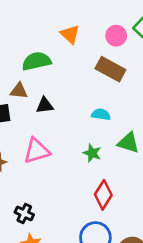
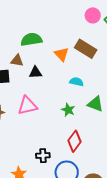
orange triangle: (70, 34) -> (62, 54), moved
pink circle: (116, 36) -> (93, 15), moved
black cross: (24, 214) -> (43, 156), moved, turned -32

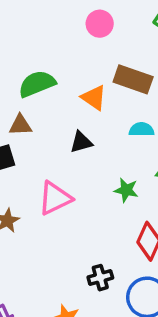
pink circle: (93, 15) -> (100, 24), moved
black triangle: (35, 72) -> (81, 142), moved
cyan semicircle: (77, 82) -> (142, 130), moved

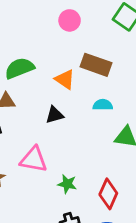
green star: (126, 190) -> (67, 184), moved
pink triangle: (55, 198) -> (34, 159), turned 36

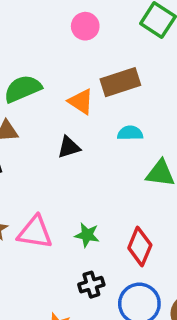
brown rectangle: (96, 65) -> (120, 82), turned -36
pink triangle: (34, 159) -> (35, 232), moved

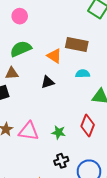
pink circle: (85, 26) -> (20, 16), moved
brown rectangle: (120, 82) -> (77, 44), turned 30
red diamond: (140, 247) -> (88, 125), moved

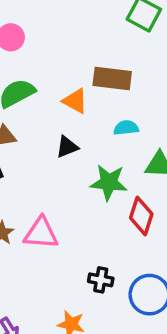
green star: (59, 132) -> (109, 182), moved, size x1.5
black cross: (61, 161) -> (101, 280), turned 32

